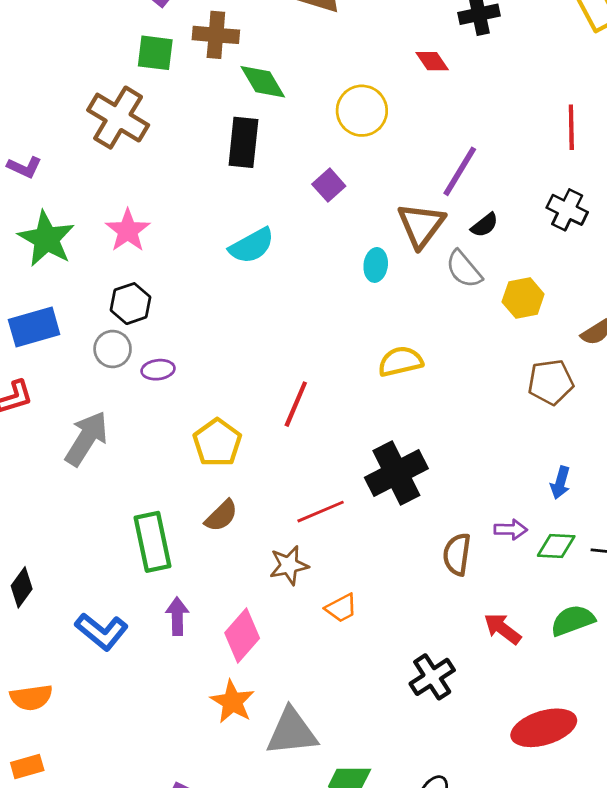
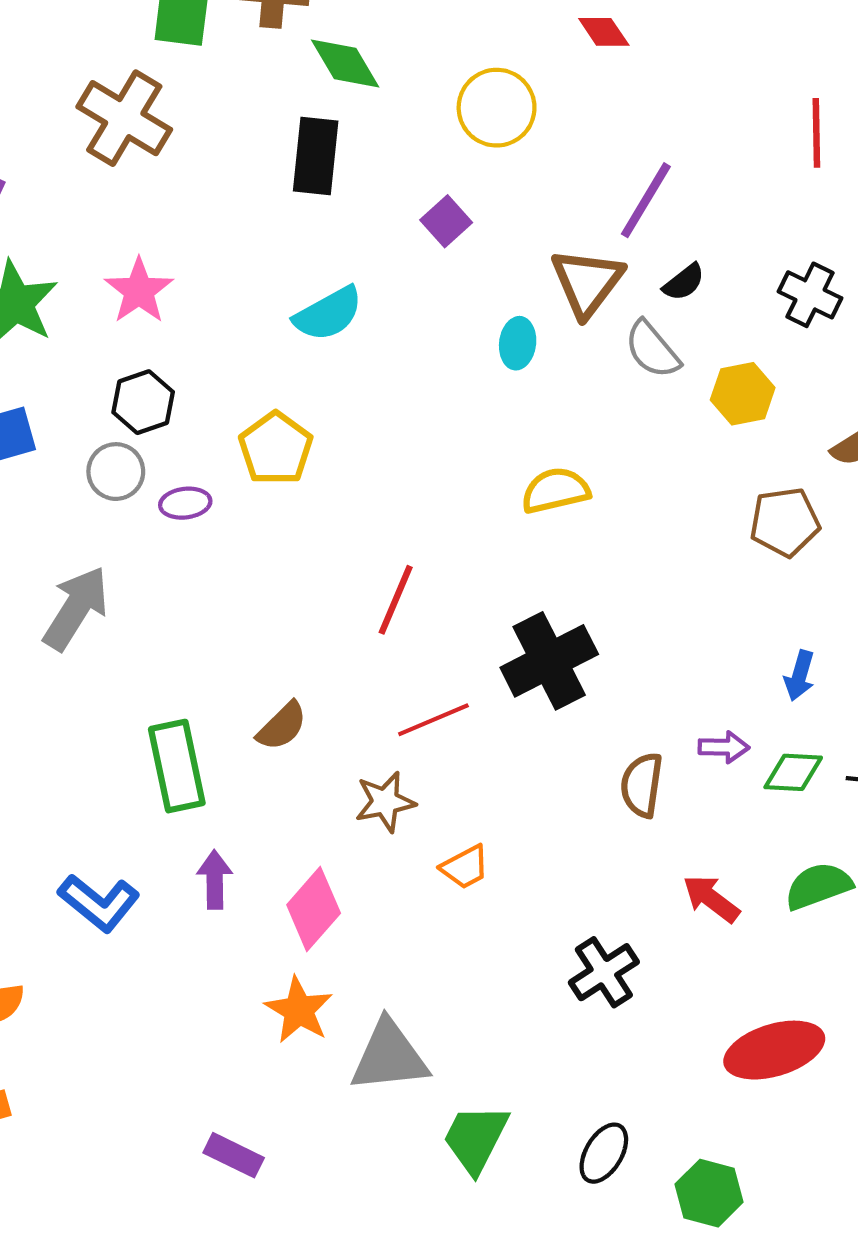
black cross: (567, 210) -> (810, 295), moved
red line: (296, 404) -> (396, 600), moved
yellow pentagon: (217, 443) -> (276, 448), moved

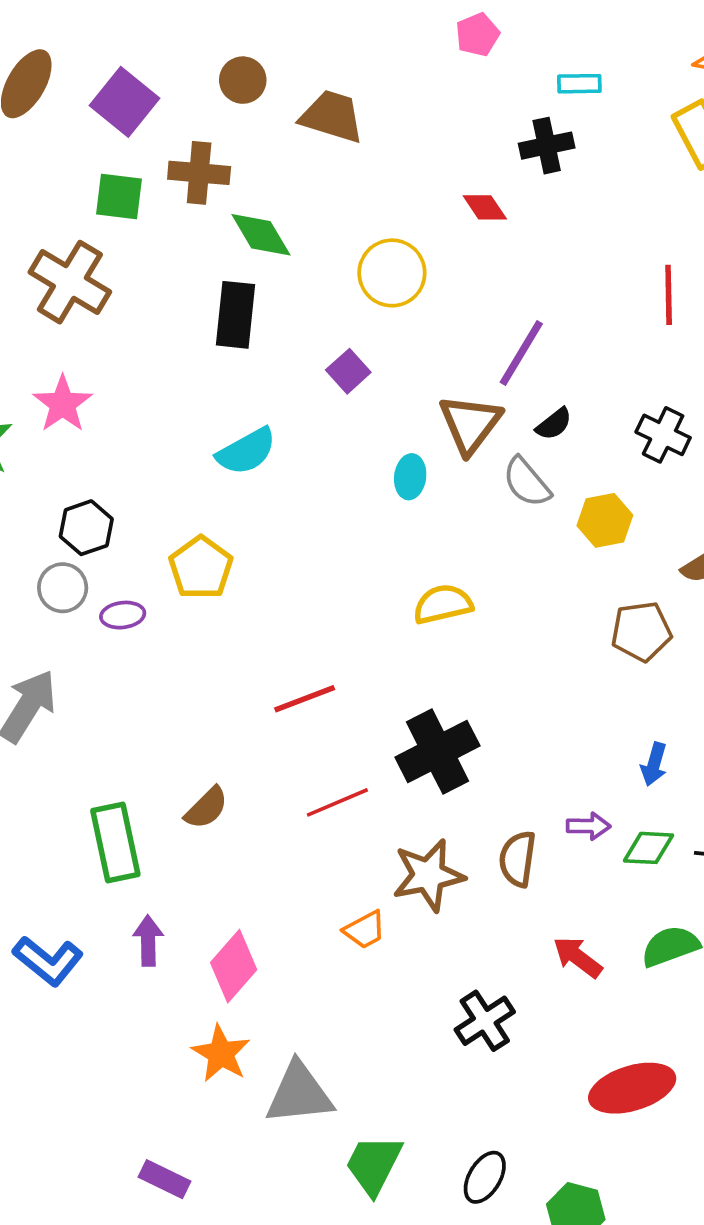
pink star: (139, 291) -> (63, 404), moved
red line: (396, 600) -> (305, 699), turned 46
brown star: (385, 802) -> (428, 875), moved, size x1.4

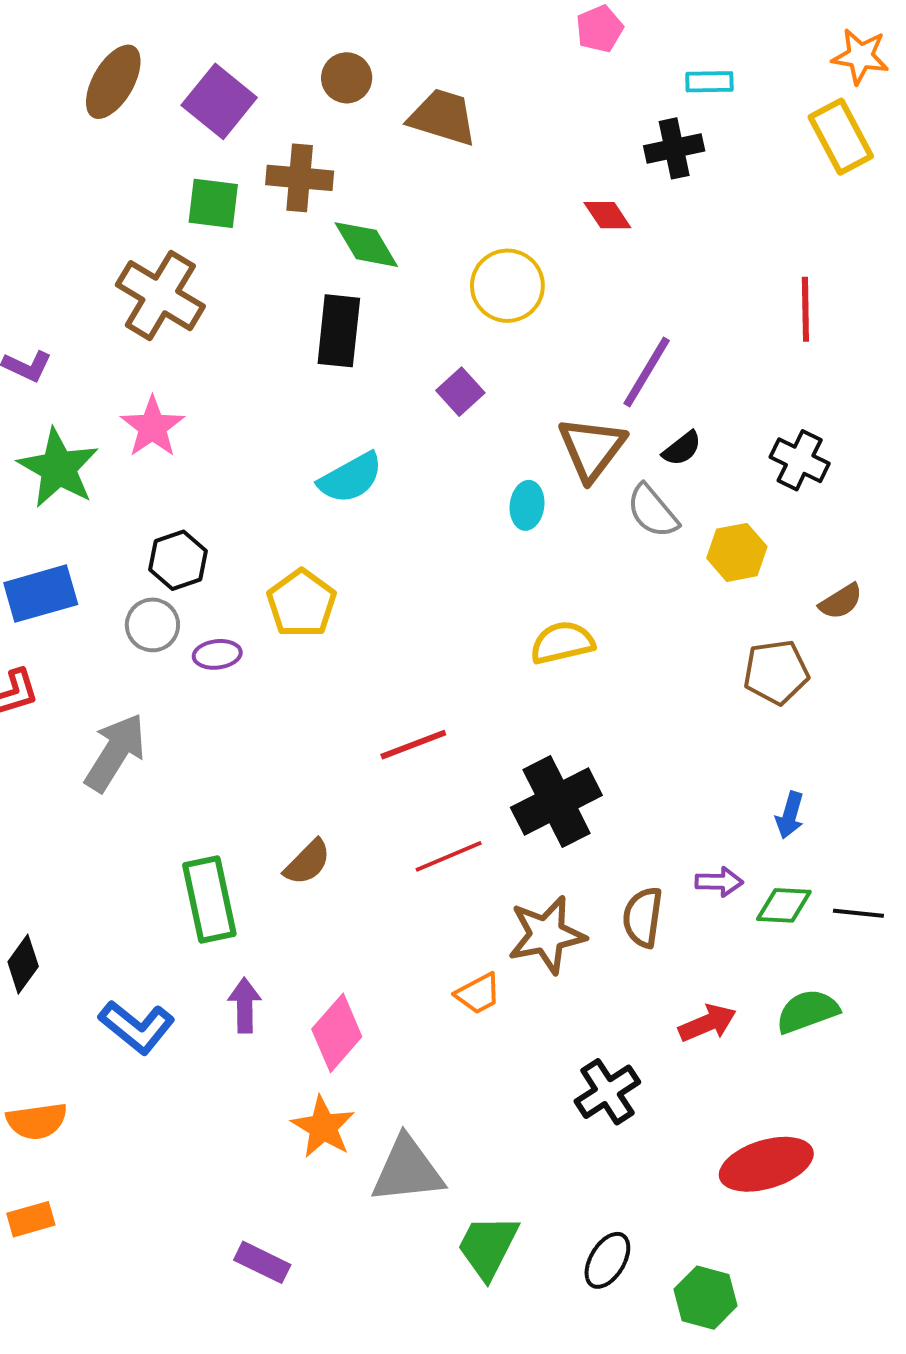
red arrow: (578, 957) -> (707, 1023), turned 120

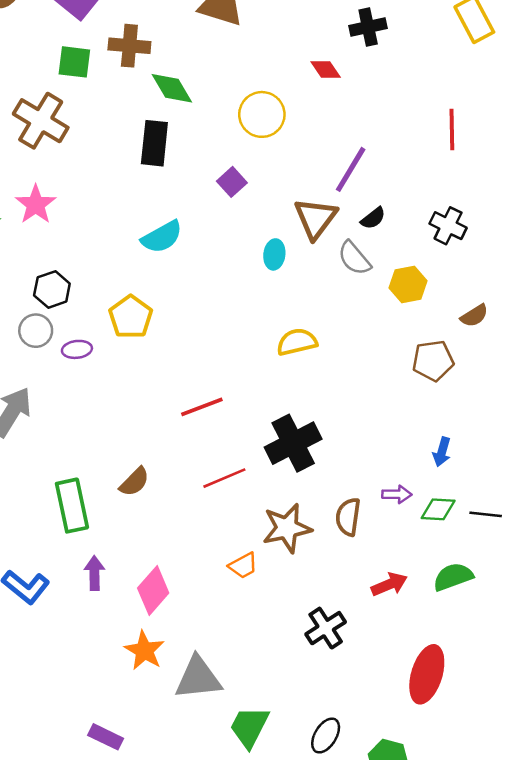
red ellipse: (766, 1164) -> (427, 674), turned -56

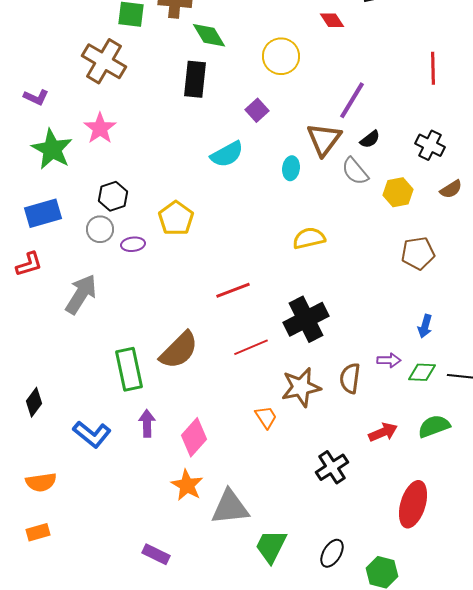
cyan semicircle: (162, 237) -> (227, 154), moved
brown semicircle: (474, 316) -> (451, 189), moved
brown semicircle: (134, 482) -> (179, 350), size x1.6
orange trapezoid: (243, 566) -> (266, 417), turned -95

